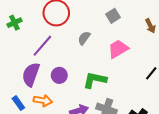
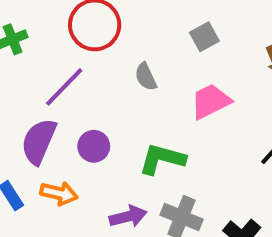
gray semicircle: (84, 38) -> (146, 77), turned -64

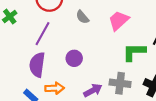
purple circle: (94, 146) -> (74, 58), moved
green L-shape: (162, 159) -> (134, 52), moved

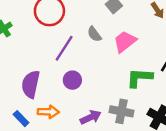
gray semicircle: (82, 17) -> (94, 34), moved
purple line: (42, 34) -> (64, 48), moved

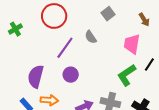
pink trapezoid: (125, 42) -> (132, 44), moved, turned -45
green L-shape: (139, 78) -> (127, 75), turned -40

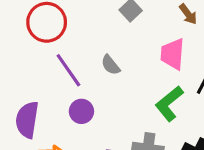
gray semicircle: (91, 37) -> (111, 65), moved
purple line: (65, 48) -> (68, 70), turned -65

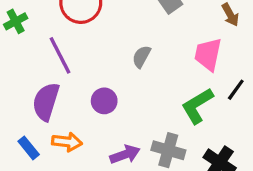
gray semicircle: (111, 65) -> (141, 57), turned 60
purple line: (68, 70) -> (60, 55), moved

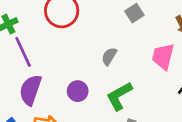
purple line: (60, 55) -> (23, 52), moved
green L-shape: (197, 106) -> (119, 96), moved

